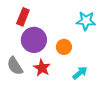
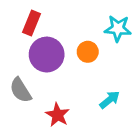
orange circle: (64, 47) -> (88, 52), moved
red star: (42, 68) -> (58, 115), moved

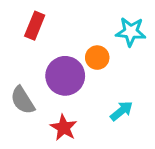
purple circle: (47, 55) -> (65, 76), moved

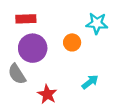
red rectangle: (35, 26) -> (26, 19), turned 66
purple circle: (65, 76) -> (33, 48), moved

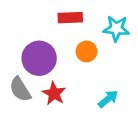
red rectangle: (26, 19) -> (70, 18), moved
red star: (47, 94) -> (54, 93), moved

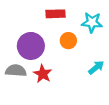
gray semicircle: (20, 89) -> (16, 71), turned 126
cyan arrow: (108, 99) -> (96, 67), moved

